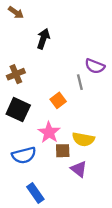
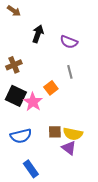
purple semicircle: (95, 66) -> (69, 42), moved
pink star: (49, 132) -> (33, 102), moved
yellow semicircle: (83, 139) -> (73, 134), moved

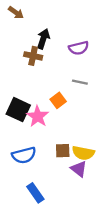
purple semicircle: (69, 42) -> (79, 48), turned -36
brown cross: (14, 65) -> (33, 56), moved, turned 35
gray line: (70, 72) -> (80, 82), turned -64

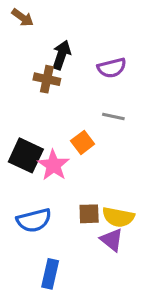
blue rectangle: (35, 193) -> (50, 274), turned 48

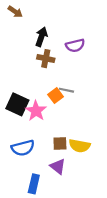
brown cross: (47, 79) -> (46, 59), moved
gray line: (113, 116) -> (66, 90), moved
purple triangle: (112, 240) -> (58, 166), moved

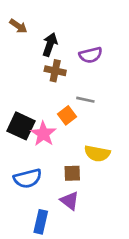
brown arrow: (15, 12) -> (18, 26), moved
gray line: (66, 90) -> (85, 100), moved
yellow semicircle: (80, 146) -> (97, 153), moved

